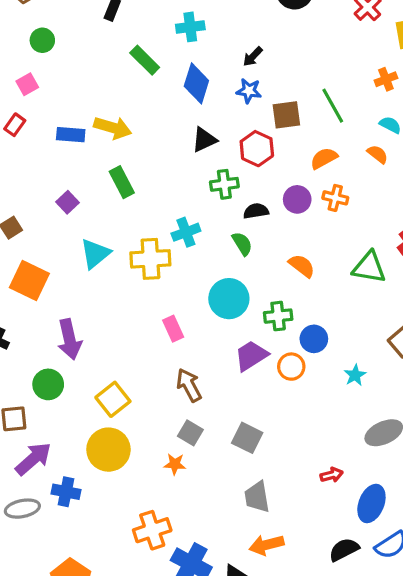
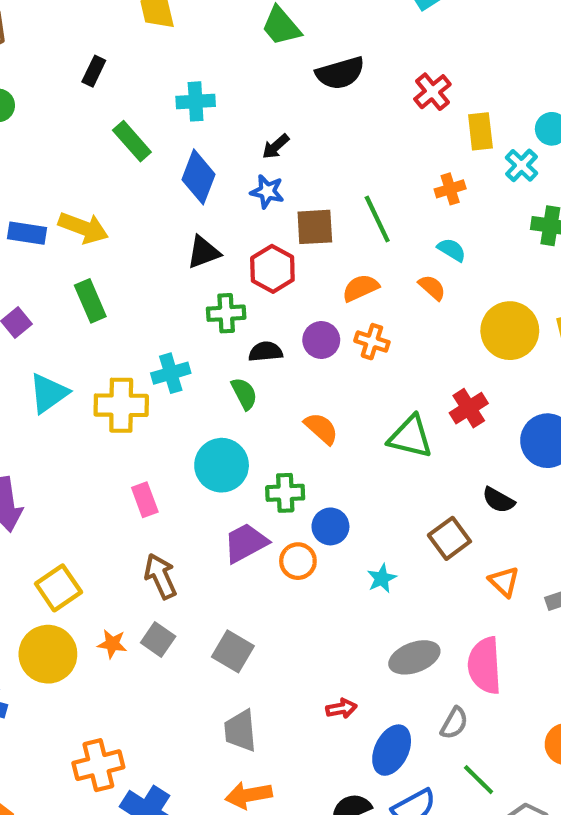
orange star: (175, 464) -> (112, 644), moved

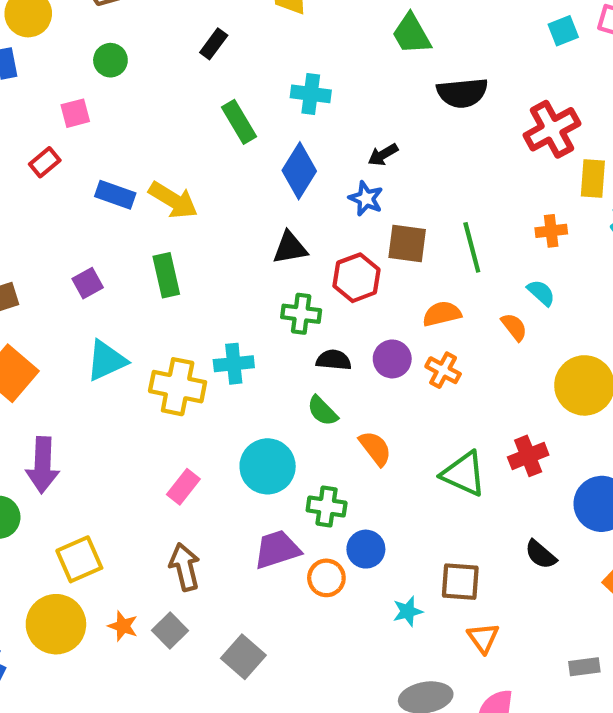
red cross: (432, 92) -> (552, 129), size x1.4
green semicircle: (244, 394) -> (322, 411), moved, turned 152
pink rectangle: (145, 500) -> (183, 487), turned 48
brown square: (449, 538) -> (460, 582), moved, turned 30
orange triangle: (504, 582) -> (483, 638), moved

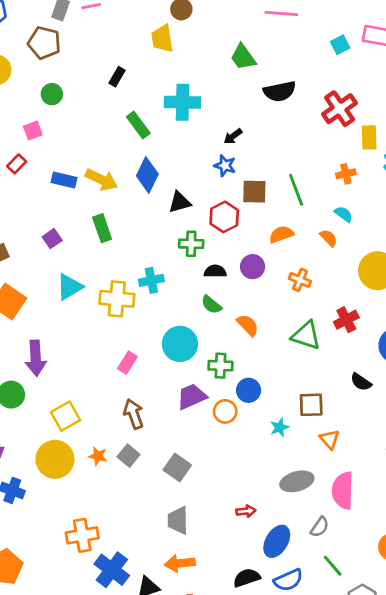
cyan cross: (311, 94) -> (183, 102), size x1.4
blue diamond: (299, 171) -> (147, 175), moved
orange cross: (443, 370) -> (300, 280), moved

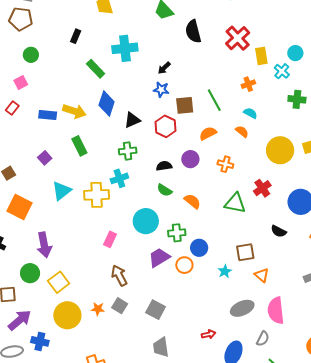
black semicircle: (280, 91) -> (193, 31), turned 95
green cross: (191, 244) -> (128, 151), moved
yellow square: (66, 416) -> (59, 282), moved

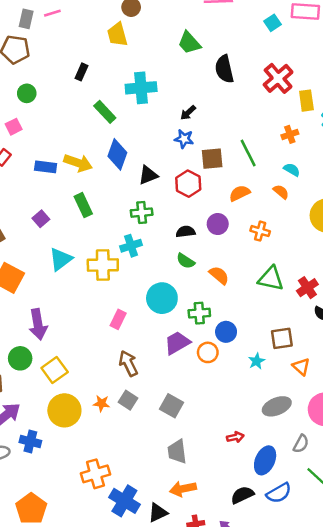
red cross: (262, 188) -> (307, 288), moved

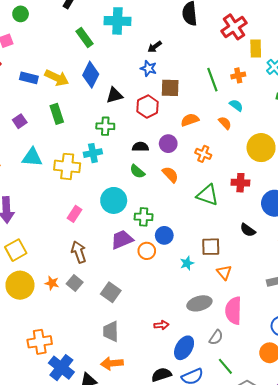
green line: (248, 153) -> (212, 80), moved
cyan triangle: (61, 259) -> (32, 157), turned 35
orange semicircle: (219, 275) -> (170, 175), moved
red cross: (307, 288) -> (240, 183), moved, turned 30

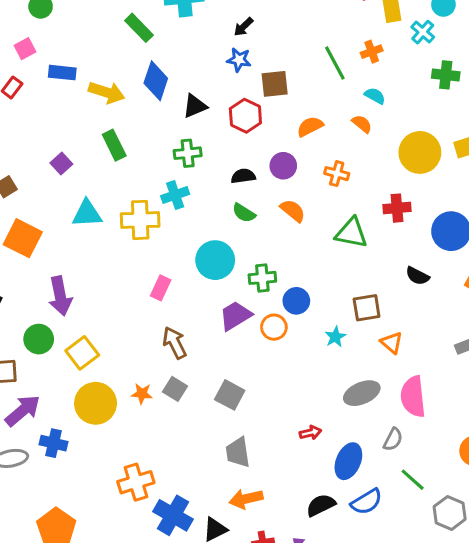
blue rectangle: (29, 78) -> (62, 73), moved

